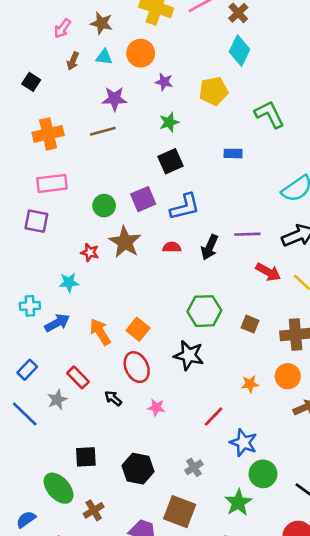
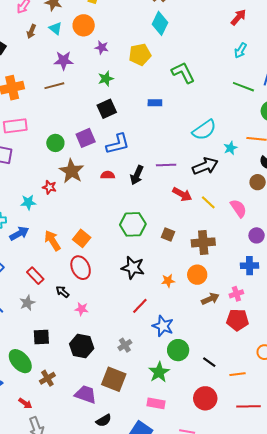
cyan triangle: (104, 57) -> (55, 28), turned 32
red star: (90, 252) -> (49, 187), moved
black star: (189, 355) -> (133, 268), moved
gray star: (57, 400) -> (27, 303), moved
pink star: (156, 407) -> (82, 309), moved

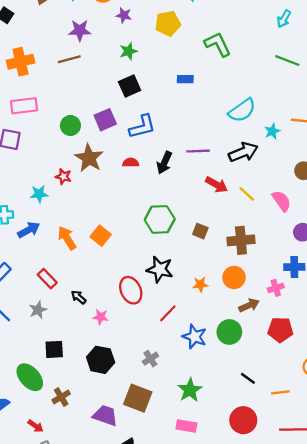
red ellipse: (81, 268) -> (131, 290), moved
pink cross: (236, 294) -> (276, 288), moved
green circle: (178, 350) -> (229, 332), moved

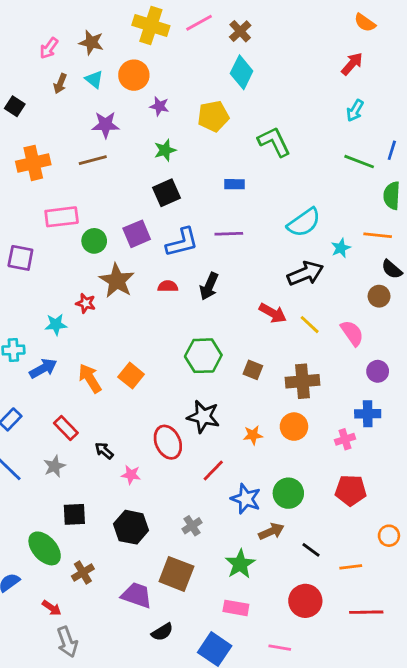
pink rectangle: (24, 106) -> (62, 217), moved
purple line: (198, 151) -> (229, 234), moved
brown arrow: (249, 305) -> (271, 531), moved

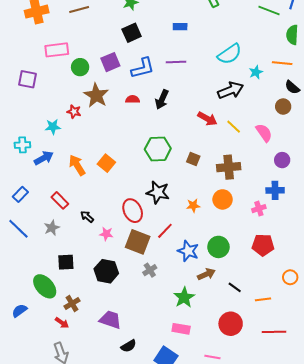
brown square: (176, 574) -> (138, 242), moved
red arrow: (52, 608) -> (62, 323), moved

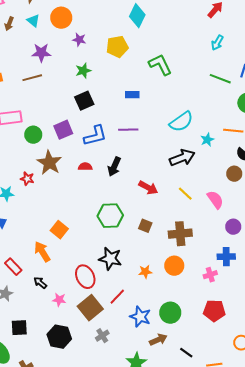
red arrow: (207, 119) -> (148, 188), moved
orange arrow: (77, 165) -> (42, 252), moved
brown square: (138, 242) -> (90, 308), turned 30

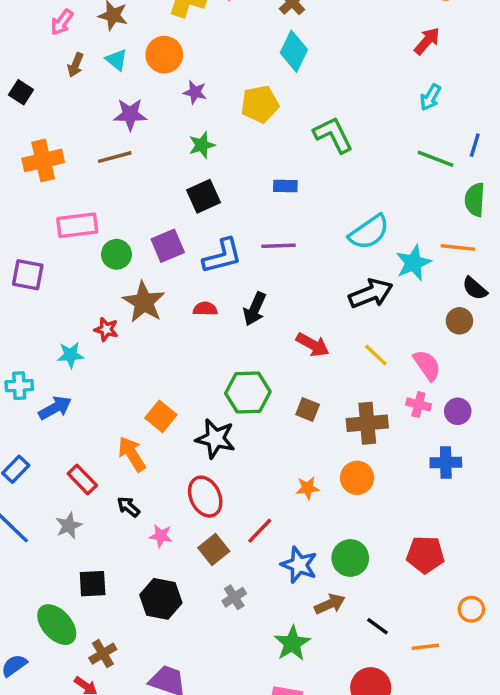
cyan star: (207, 140) -> (413, 263), size x1.5
black star: (110, 259) -> (215, 439), moved
pink cross: (210, 275) -> (418, 404), moved, turned 32
brown square: (90, 308) -> (214, 549), size x0.7

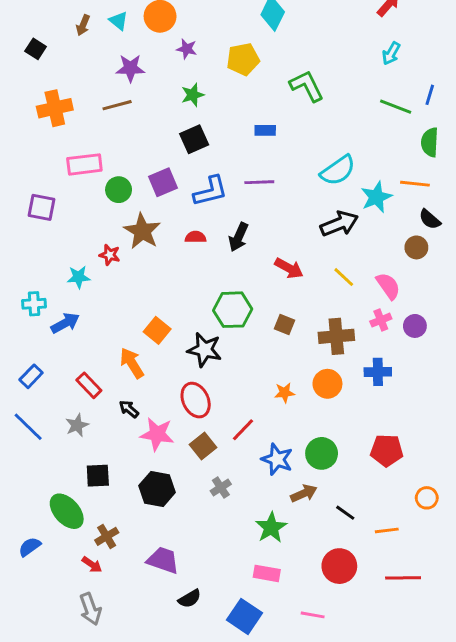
pink cross: (418, 404) -> (381, 320), turned -36
blue cross: (446, 462) -> (378, 372), moved
pink star: (161, 536) -> (157, 434), size x1.6

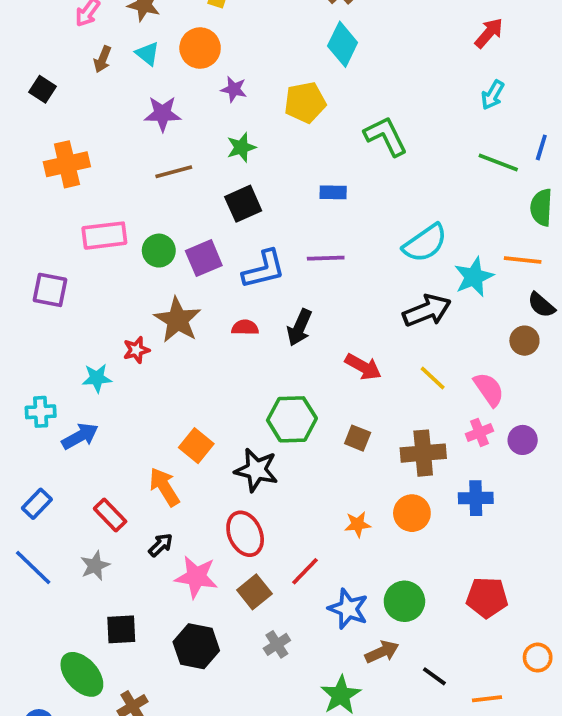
brown line: (117, 105) -> (174, 172), moved
green circle: (119, 190) -> (159, 251), moved
red star: (110, 255) -> (136, 350), turned -30
black arrow: (129, 409) -> (161, 545), turned 96

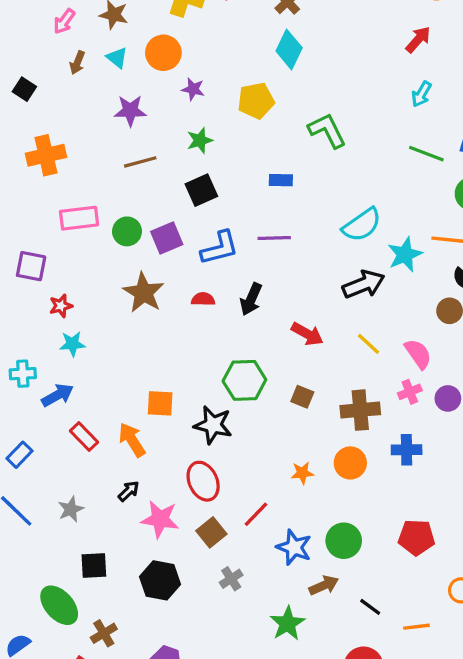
red star: (136, 350) -> (61, 306), moved
orange square: (196, 446) -> (160, 403), turned -36
red rectangle: (110, 515) -> (84, 437), moved

